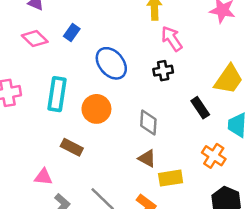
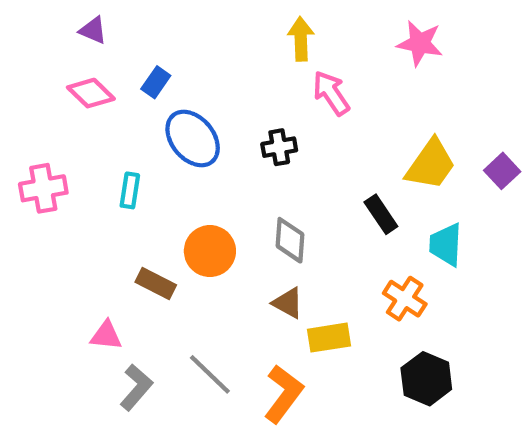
blue ellipse: (111, 63) -> (193, 138), moved
black cross: (163, 71) -> (279, 147), moved
cyan rectangle: (57, 94) -> (130, 190), size x0.6
orange circle: (96, 109) -> (210, 251), moved

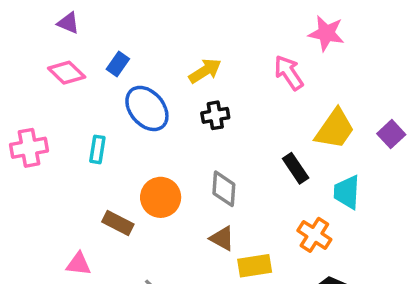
yellow arrow: (301, 39) -> (205, 71), moved, turned 60
pink arrow: (331, 93) -> (289, 73), moved

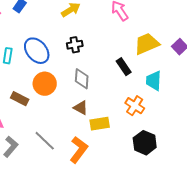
blue ellipse: (147, 108) -> (37, 51), moved
black cross: (215, 115) -> (75, 45), moved
yellow trapezoid: (335, 129) -> (147, 44), turned -148

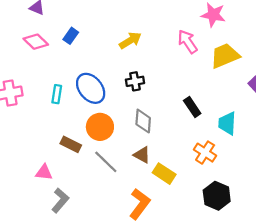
yellow trapezoid: (147, 44) -> (225, 56), moved
yellow rectangle: (100, 124) -> (164, 174), turned 42
gray line: (45, 141) -> (106, 162), moved

